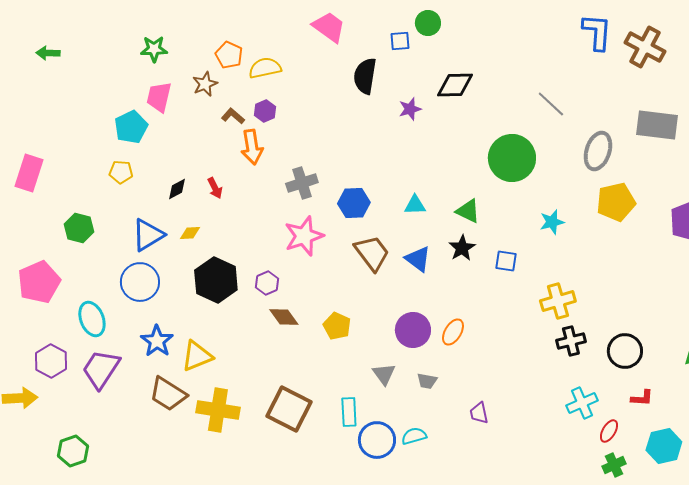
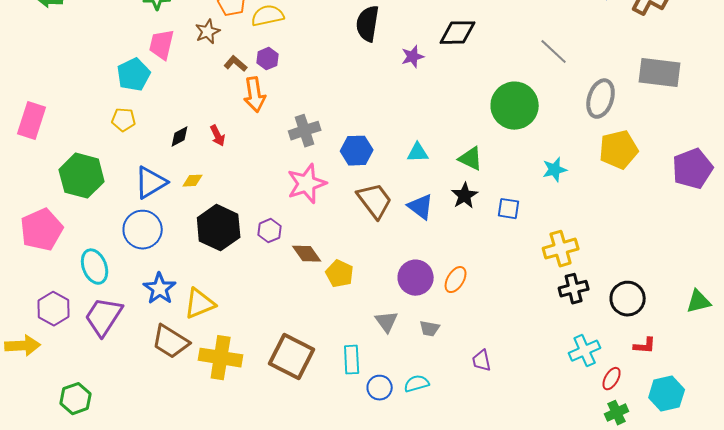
green hexagon: (79, 228) -> (82, 176), size x1.5
brown diamond: (284, 317) -> (307, 254), moved
blue circle: (377, 440) -> (380, 388), size x0.7

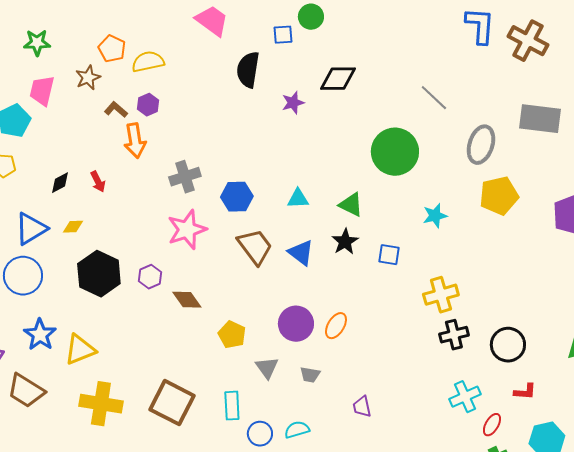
yellow pentagon: (340, 274) -> (232, 335), moved
brown trapezoid: (171, 342) -> (26, 391), moved

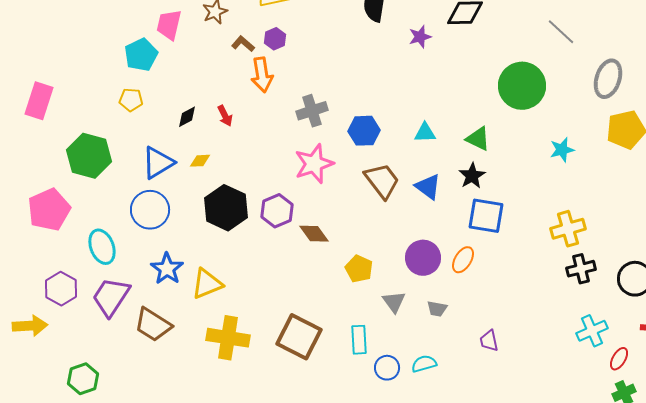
blue square: (389, 255) -> (486, 216), moved, size x1.6
purple hexagon: (150, 277) -> (277, 211), size x1.4

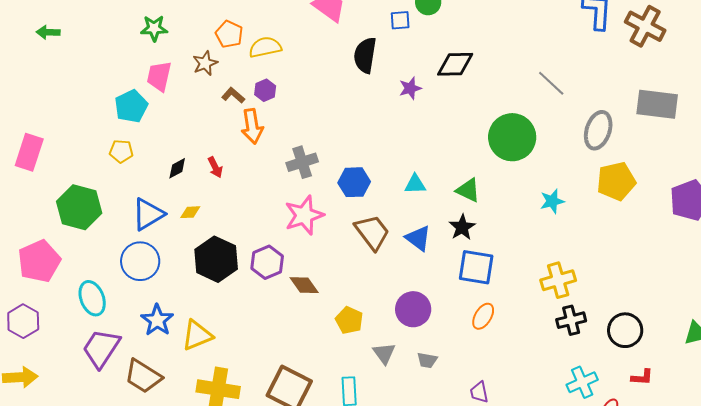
orange ellipse: (463, 260) -> (483, 316), moved
purple hexagon: (61, 289) -> (23, 321), moved

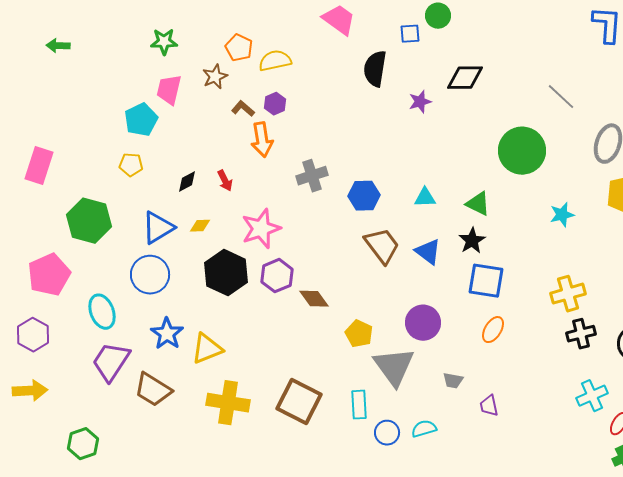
pink star: (304, 215) -> (261, 229), moved
gray triangle: (384, 353) -> (394, 367), size x1.8
gray trapezoid: (427, 360) -> (453, 381), moved

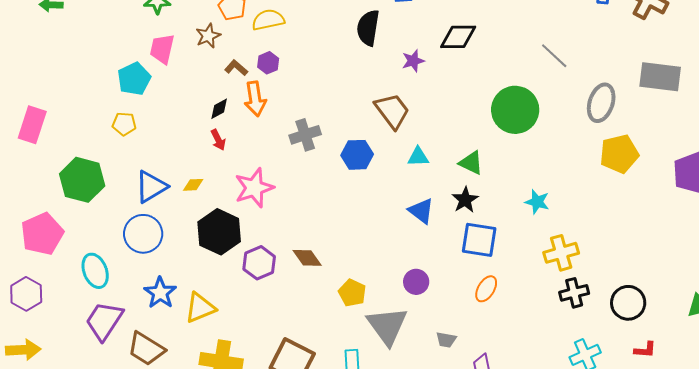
black diamond: (187, 182) -> (219, 109), moved
cyan star: (562, 215) -> (537, 202), moved, turned 30
brown trapezoid: (382, 246) -> (392, 111), moved
purple hexagon: (277, 276) -> (259, 263), moved
purple circle: (423, 323) -> (416, 282), size x0.7

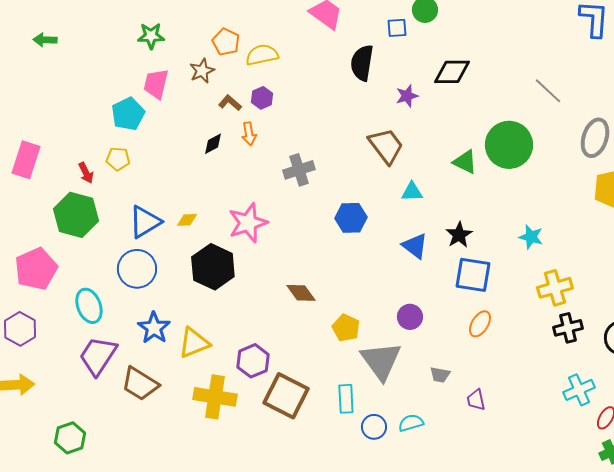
orange arrow: (255, 99) -> (249, 134), size x0.7
red arrow: (218, 140) -> (86, 173), moved
blue hexagon: (357, 155) -> (351, 218), moved
green triangle: (471, 163) -> (465, 162), moved
purple hexagon: (259, 263) -> (253, 361), moved

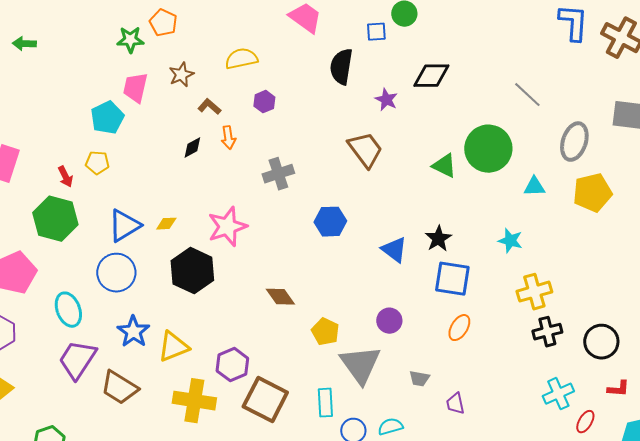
orange pentagon: (226, 42) -> (163, 23), moved
purple star: (407, 96) -> (386, 100), turned -30
purple hexagon: (262, 98) -> (264, 102), moved
cyan triangle: (412, 192) -> (534, 187), moved

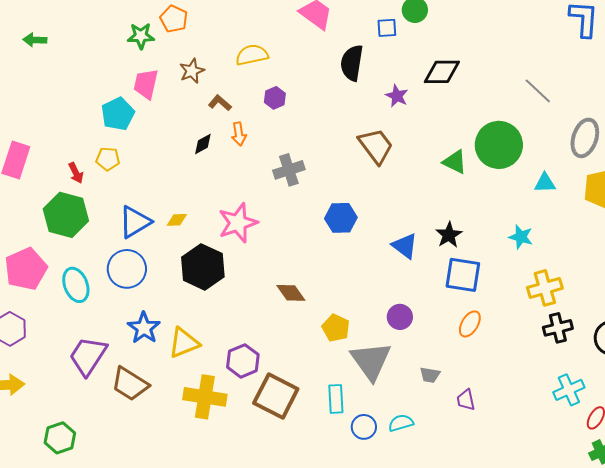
cyan ellipse: (68, 310) -> (76, 285), moved

